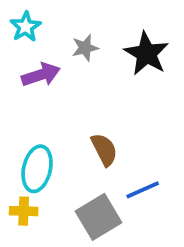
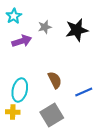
black star: (146, 54) -> (77, 30), turned 30
blue line: (143, 190) -> (84, 92), moved

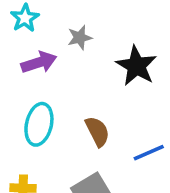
black star: (77, 30) -> (136, 66), moved, turned -30
cyan ellipse: (20, 90) -> (39, 124), moved

